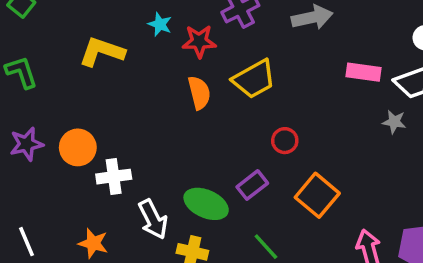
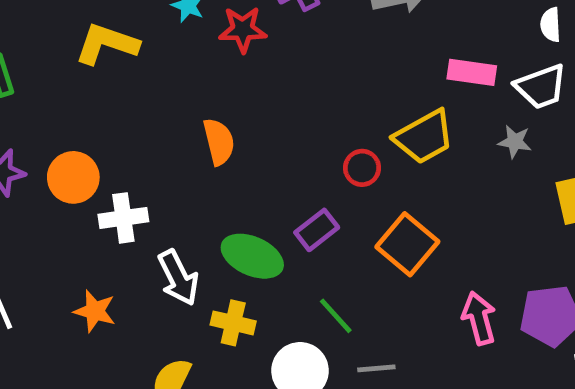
yellow trapezoid: (254, 79) -> (424, 137), moved
orange semicircle: (199, 93) -> (219, 142), moved

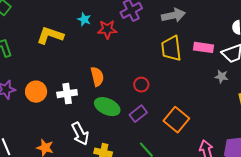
yellow trapezoid: (424, 137) -> (171, 48), moved, turned 112
red circle: (362, 168) -> (141, 85), moved
white cross: (123, 218) -> (67, 94), moved
green ellipse: (252, 256) -> (107, 107), moved

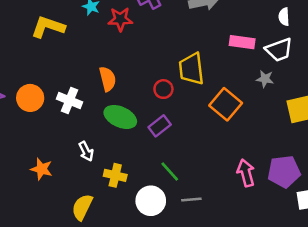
yellow trapezoid: (171, 48) -> (191, 69), moved
white cross: (67, 94) -> (69, 100), turned 30
orange square: (176, 120) -> (226, 104), moved
white arrow: (80, 134) -> (86, 151), size x0.7

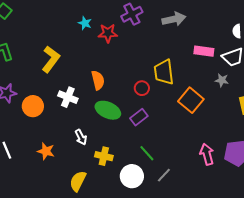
yellow L-shape: (48, 27) -> (51, 59), moved, turned 108
orange circle: (30, 98) -> (33, 106), moved
gray line: (191, 199) -> (164, 175), turned -42

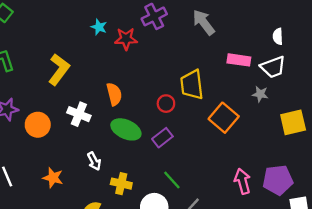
gray arrow: (174, 19) -> (204, 22), turned -115

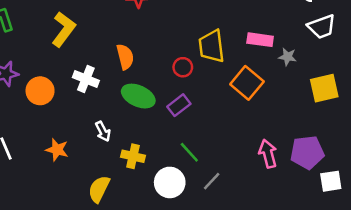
pink rectangle: (239, 60) -> (260, 40), moved
white trapezoid: (273, 67) -> (322, 27), moved

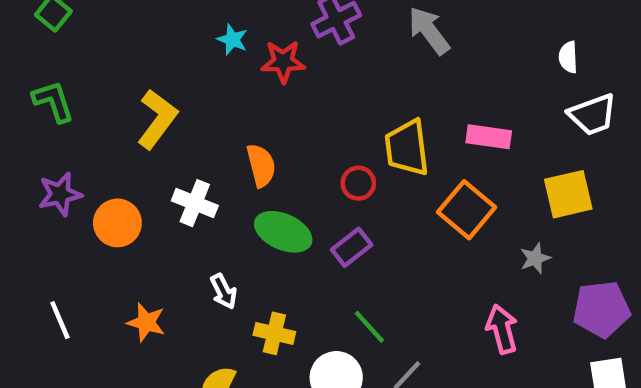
gray star: (288, 57) -> (535, 258), moved, turned -30
yellow square: (324, 88) -> (568, 194), moved
purple pentagon: (307, 152) -> (601, 309), moved

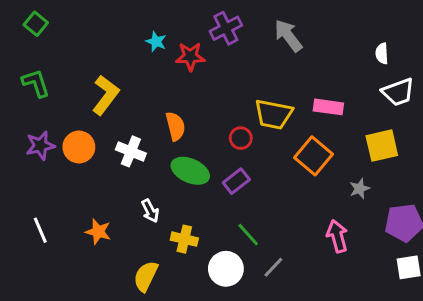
yellow trapezoid: (407, 148) -> (273, 114), turned -72
orange circle: (117, 223) -> (79, 147), moved

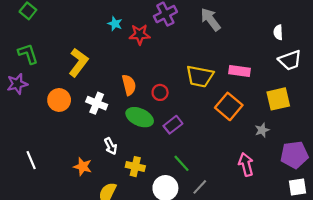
red circle: (241, 138) -> (160, 92), moved
purple star: (40, 146) -> (17, 84), moved
orange star: (98, 232) -> (83, 167), moved

